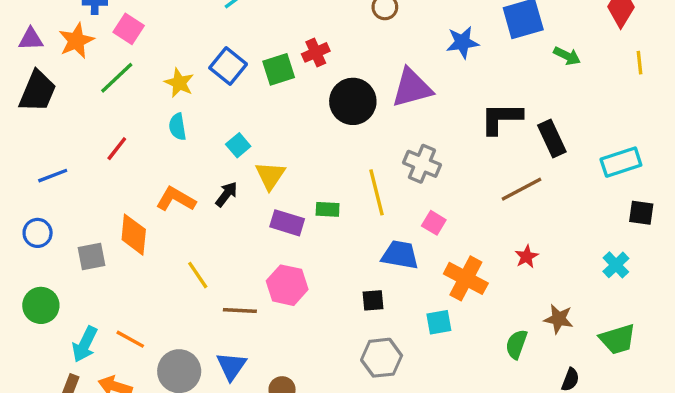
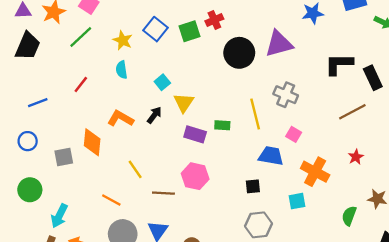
orange line: (130, 339) -> (111, 200), moved

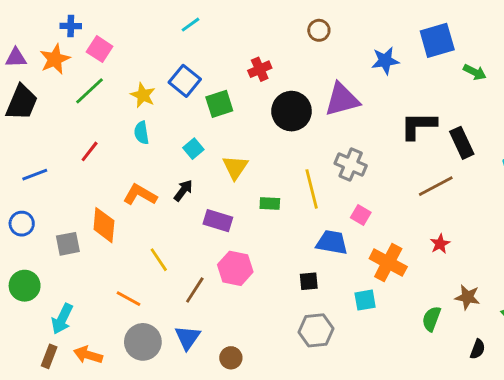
green square: (189, 31) -> (219, 104), moved
yellow triangle: (184, 103) -> (235, 167), moved
purple rectangle: (195, 134) -> (218, 221), moved
brown line: (163, 193) -> (195, 290), turned -60

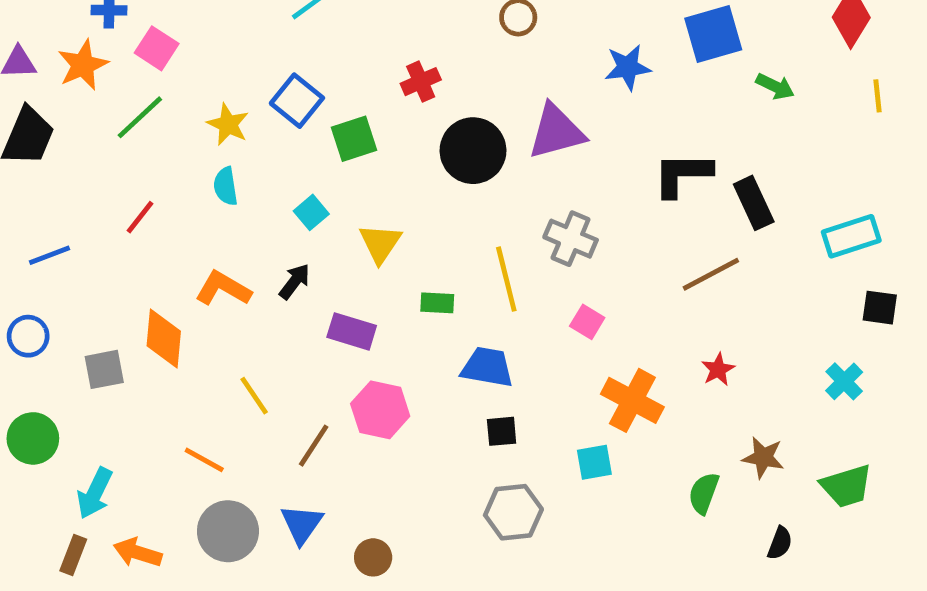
blue trapezoid: (332, 242) -> (487, 367), moved

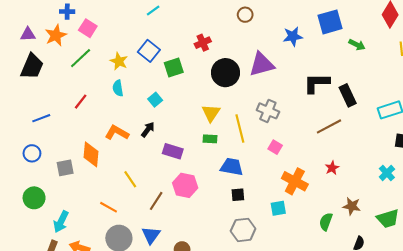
yellow triangle: (380, 243) -> (211, 113), moved

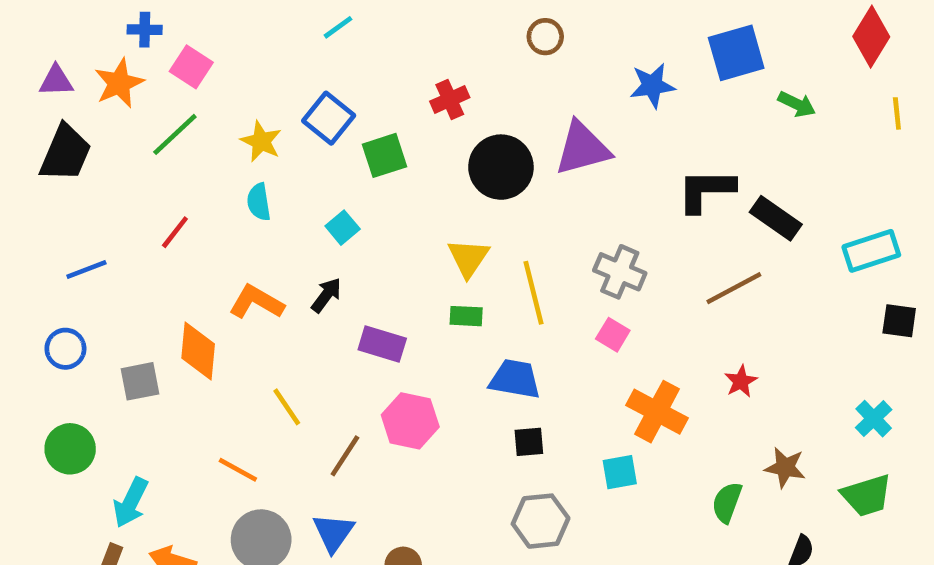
black rectangle: (348, 95) -> (776, 218), turned -30
gray cross: (268, 111) -> (620, 272), moved
cyan cross: (387, 173) -> (874, 419), moved

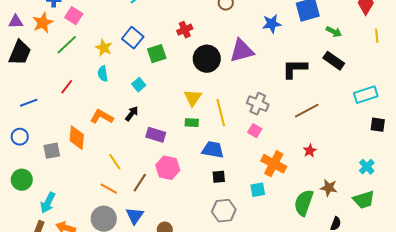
black rectangle: (776, 218) -> (334, 61), moved
orange line: (238, 470) -> (109, 189), moved
green semicircle: (727, 502) -> (304, 203), size x1.5

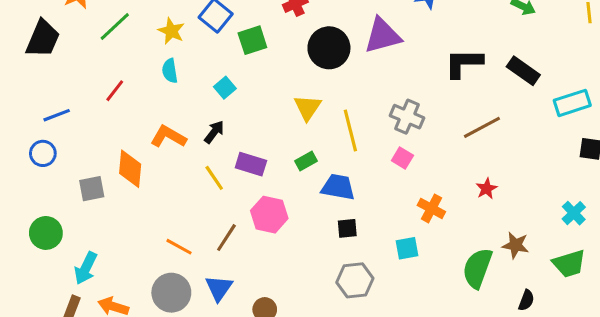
black rectangle: (334, 61) -> (523, 71), moved
green rectangle: (192, 123) -> (306, 161), moved, turned -32
blue circle: (20, 137) -> (43, 153), moved
yellow line: (115, 162) -> (214, 178), moved
orange cross: (274, 164) -> (431, 208), size x0.7

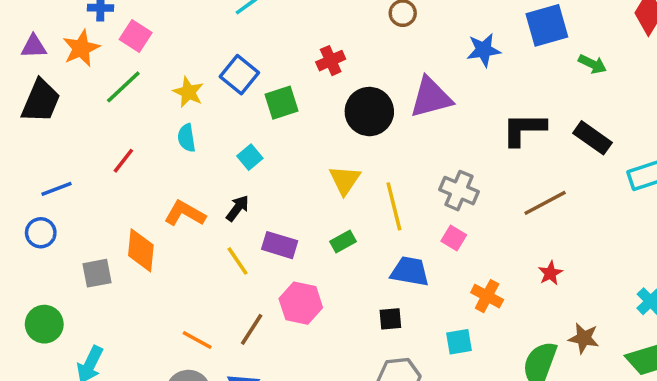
blue trapezoid: (338, 187) -> (410, 271), moved

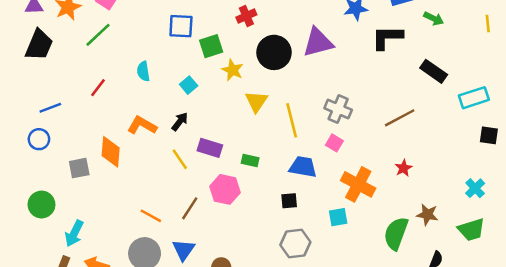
blue square: (239, 75) -> (181, 26), turned -36
yellow star: (188, 92) -> (233, 70), moved
black L-shape: (524, 129) -> (387, 37), moved
green rectangle: (343, 242) -> (250, 161), moved, turned 42
orange cross: (487, 296) -> (358, 184), size x1.5

